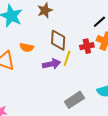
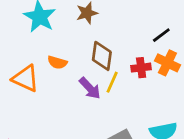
purple arrow: (52, 64) -> (90, 88), turned 54

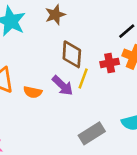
orange semicircle: (57, 62) -> (33, 92), moved

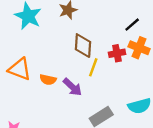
purple arrow: (63, 86) -> (72, 87), moved

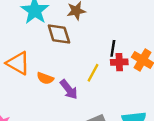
black line: (132, 25) -> (113, 48), moved, turned -49
brown diamond: (83, 46) -> (59, 34), moved, turned -30

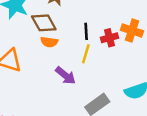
black line: (113, 48) -> (86, 31), moved
orange semicircle: (45, 78) -> (49, 42), moved

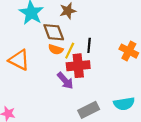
red cross: (109, 38) -> (78, 66), moved, size x1.5
yellow line: (86, 54) -> (70, 51), moved

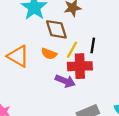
orange semicircle: (56, 49) -> (49, 54), moved
purple arrow: (65, 81) -> (65, 81), turned -30

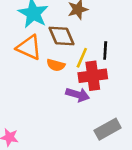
orange triangle: (18, 56) -> (29, 48), moved

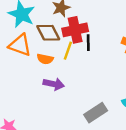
red cross: (93, 76) -> (75, 30), moved
purple arrow: (78, 95) -> (54, 84), moved

